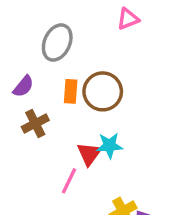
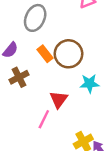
orange rectangle: (71, 91) -> (45, 54), turned -42
cyan star: (109, 145) -> (89, 83), moved

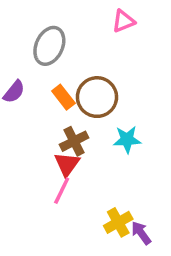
brown cross: (19, 77) -> (74, 141), moved
red triangle: (59, 99) -> (67, 164), moved

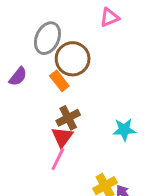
brown circle: (97, 97) -> (73, 59), moved
cyan star: (127, 139) -> (124, 130), moved

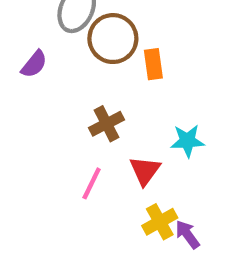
orange rectangle: (59, 81) -> (153, 64), moved, turned 30
red triangle: (62, 137) -> (145, 171), moved

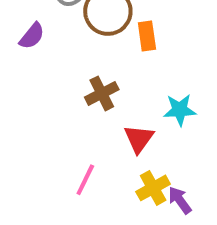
pink line: (92, 183) -> (85, 180), moved

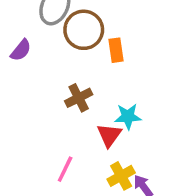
cyan star: (180, 110) -> (128, 116), moved

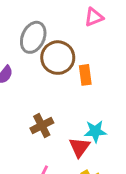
brown cross: (79, 98) -> (42, 126), moved

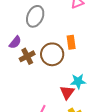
brown circle: (58, 58) -> (52, 54), moved
brown cross: (42, 126) -> (27, 56), moved

